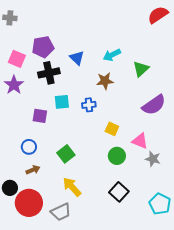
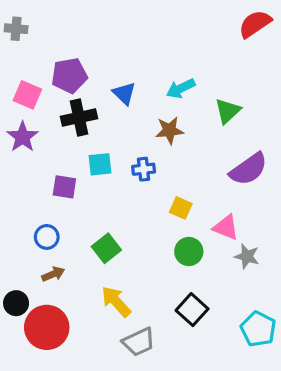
gray trapezoid: (61, 212) -> (139, 342), moved

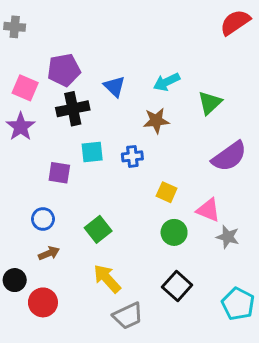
red circle: (47, 327) -> (43, 302), size x0.7

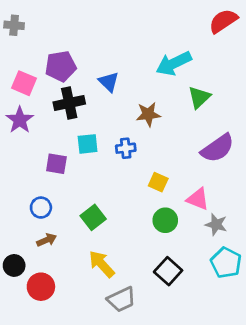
cyan arrow: (167, 82) -> (174, 63), moved, size x1.4
cyan pentagon: (238, 304) -> (226, 263), moved

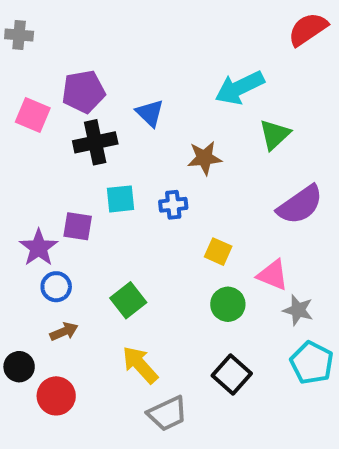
purple star: (20, 120) -> (39, 248), moved

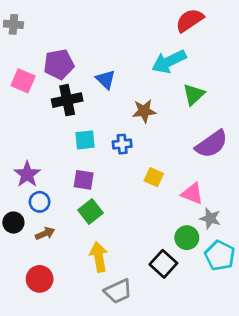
red semicircle: (308, 29) -> (190, 20), moved
purple square: (78, 226) -> (84, 180), moved
green circle: (228, 304) -> (187, 238), moved
yellow arrow: (140, 365) -> (99, 257), turned 32
black circle: (19, 367) -> (13, 223), moved

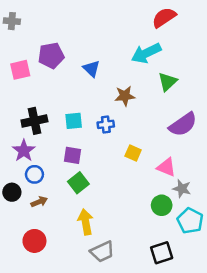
pink square: (23, 81) -> (20, 70), turned -36
black cross: (67, 100) -> (34, 121), moved
black square: (163, 264) -> (162, 253), moved, turned 30

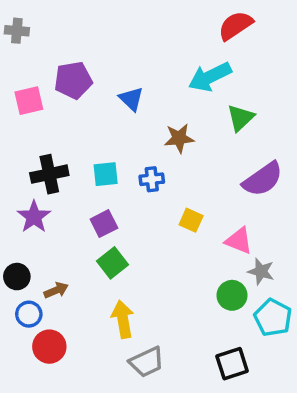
purple square: (72, 155) -> (104, 224), turned -36
blue circle: (34, 174) -> (29, 314), moved

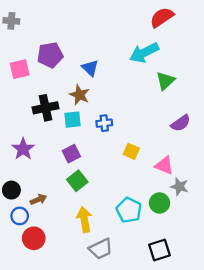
brown star: (179, 138) -> (80, 95), moved, turned 30
black cross: (49, 174) -> (45, 108), moved
purple semicircle: (263, 179) -> (181, 123), size x0.7
cyan pentagon: (273, 318) -> (129, 210), moved

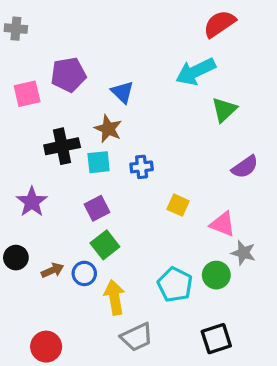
blue circle: (20, 216) -> (84, 273), moved
red circle: (34, 238) -> (46, 347), moved

